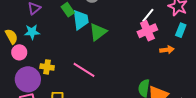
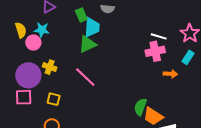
white line: (148, 15) -> (159, 36), turned 56
green triangle: (98, 32) -> (87, 44), moved
pink circle: (19, 52) -> (33, 43), moved

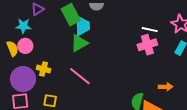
green rectangle: (81, 15) -> (71, 15), size x1.5
yellow semicircle: (21, 30) -> (12, 49), moved
cyan star: (42, 30) -> (23, 26), moved
orange arrow: (170, 74) -> (166, 87), moved

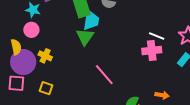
green triangle: (79, 43) -> (85, 37), turned -36
yellow semicircle: (12, 49) -> (16, 47), moved
pink line: (80, 76) -> (104, 75), moved

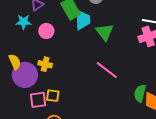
pink circle: (31, 30) -> (46, 31), moved
green triangle: (85, 37) -> (105, 32), moved
pink square: (16, 83) -> (38, 100), moved

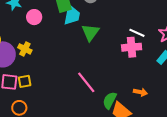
pink line: (107, 70) -> (86, 82), moved
yellow square: (53, 96) -> (25, 81), turned -32

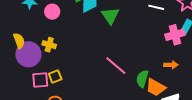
pink cross: (132, 47) -> (175, 35), moved

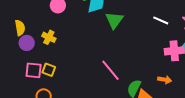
purple circle: (28, 54) -> (27, 43), size x0.6
yellow square: (55, 77) -> (49, 70), turned 32

